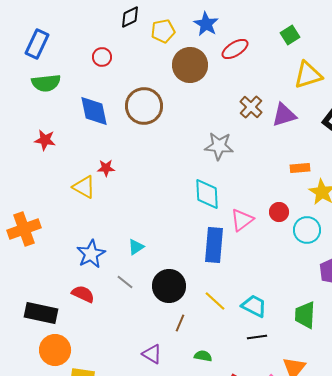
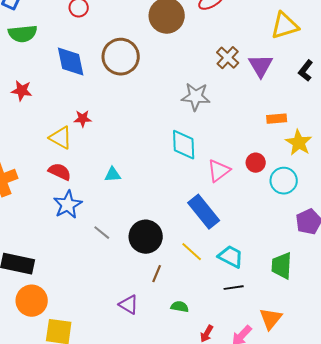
purple triangle: (284, 115) -> (261, 66), turned -44
blue rectangle: (214, 245) -> (204, 212), moved, turned -44
cyan triangle: (136, 247) -> (113, 175), moved, turned 30
red semicircle: (83, 294) -> (60, 172), moved

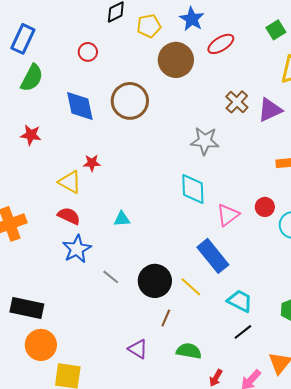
green semicircle: (23, 34) -> (32, 78), turned -56
purple triangle: (261, 66) -> (270, 110), turned 36
yellow line: (192, 252) -> (191, 287), moved
black line: (234, 288) -> (243, 332), turned -30
green semicircle: (180, 307) -> (189, 351), size x1.4

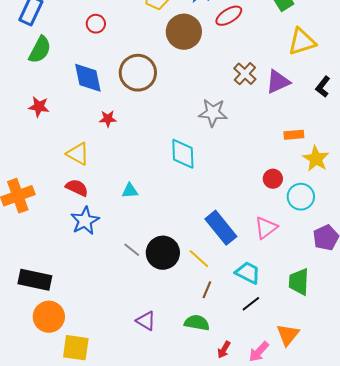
red star: (92, 163) -> (108, 119), moved
cyan diamond: (193, 189) -> (183, 154), moved
pink triangle: (228, 215) -> (266, 228), moved
gray line: (111, 277) -> (132, 250), moved
brown line: (166, 318) -> (207, 290), moved

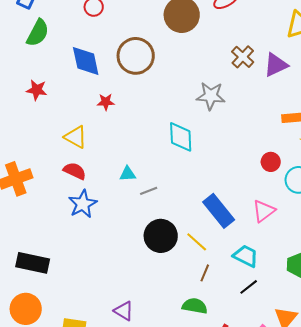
gray line: (132, 250) -> (149, 191), moved, turned -60
orange circle: (49, 317) -> (26, 309), moved
purple triangle: (146, 321) -> (124, 311), moved

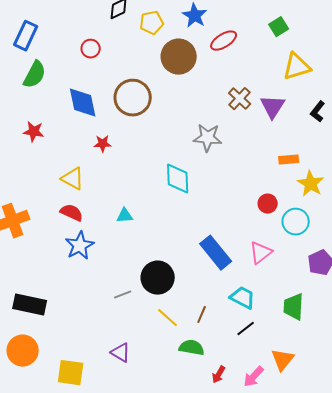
purple triangle: (276, 65) -> (273, 107), turned -32
gray line: (149, 191) -> (123, 295), moved
yellow line: (197, 242) -> (168, 318), moved

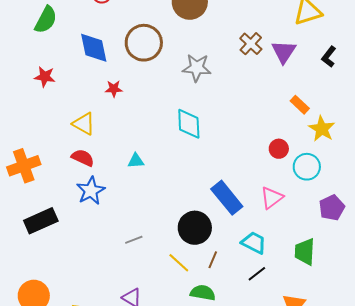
gray star: (208, 138) -> (197, 68), moved
orange rectangle: (289, 160) -> (300, 105), turned 48
black circle: (158, 278) -> (195, 228), moved
black rectangle: (30, 305) -> (41, 221), moved, turned -36

